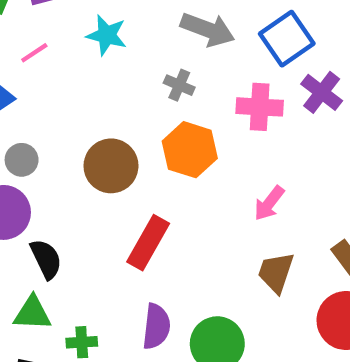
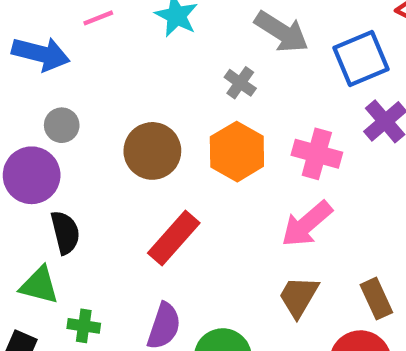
pink cross: (260, 107) -> (317, 154), moved
pink arrow: (269, 203) -> (307, 224), size x1.4

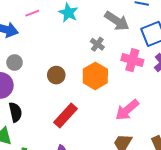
brown circle: (152, 151) -> (56, 75), size x0.7
pink cross: (317, 154) -> (132, 60), moved

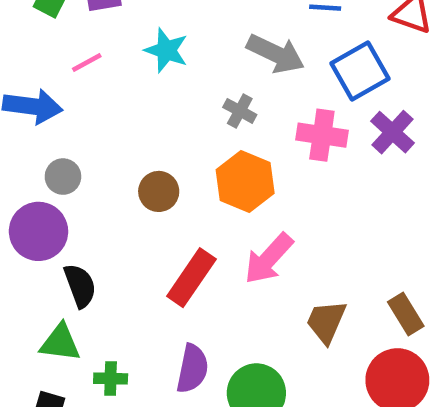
pink arrow: (127, 110) -> (269, 259), moved

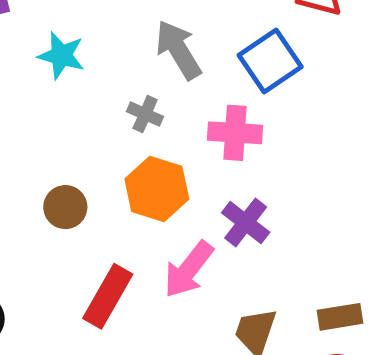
gray arrow: (276, 54) -> (178, 50), turned -142
purple cross: (392, 132) -> (246, 223), moved
brown rectangle: (406, 314) -> (340, 317), turned -63

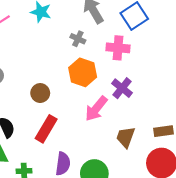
brown circle: (65, 207) -> (40, 93), moved
red rectangle: (108, 296) -> (46, 129), moved

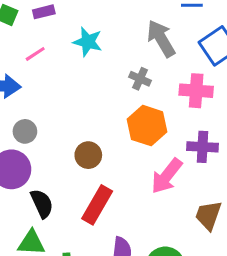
purple cross: (122, 88) -> (202, 147), turned -35

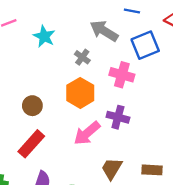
gray arrow: (161, 39) -> (104, 31), turned -40
cyan star: (88, 42) -> (44, 36), moved

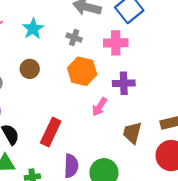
cyan star: (44, 36) -> (33, 29), turned 30
brown circle: (32, 106) -> (30, 69), moved
pink arrow: (87, 133) -> (100, 107), size x0.7

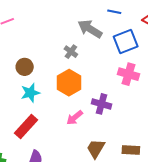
cyan star: (33, 29) -> (30, 93), moved
pink cross: (116, 43) -> (129, 74), moved

